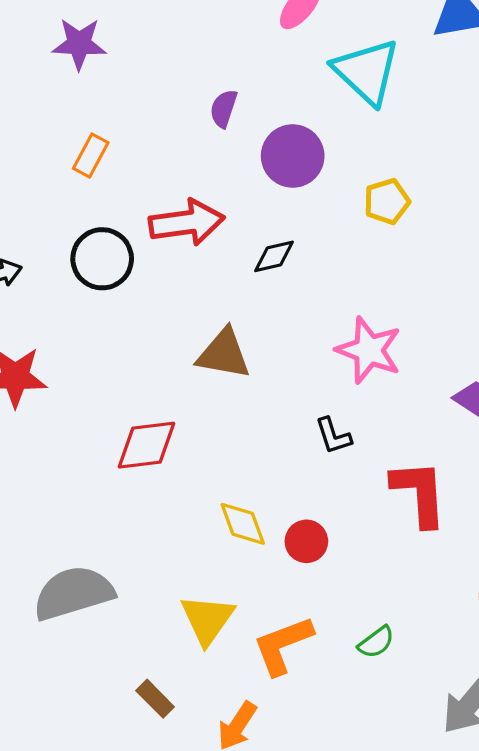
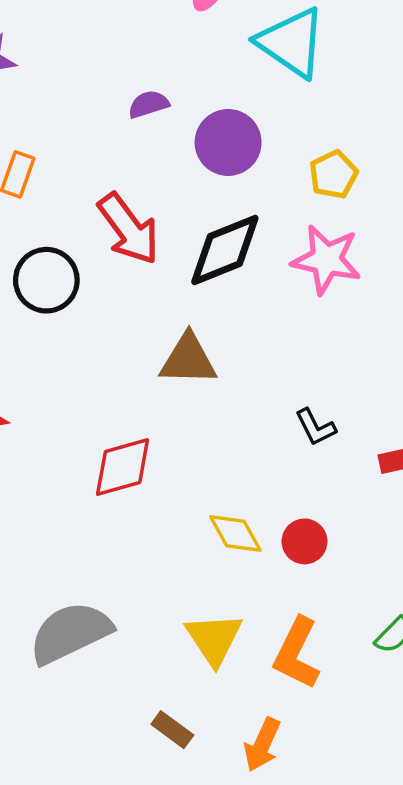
purple semicircle: (224, 109) -> (149, 104), turned 63
red arrow: (187, 223) -> (129, 229), turned 70
black diamond: (274, 256) -> (225, 250), size x1.8
pink star: (369, 350) -> (326, 260), moved
orange L-shape: (283, 645) -> (297, 653), turned -34

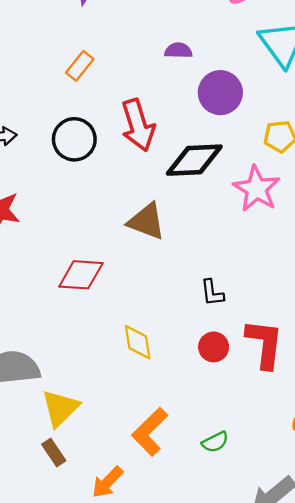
red circle: (304, 541) -> (214, 347), moved
yellow triangle: (214, 639) -> (60, 408), moved

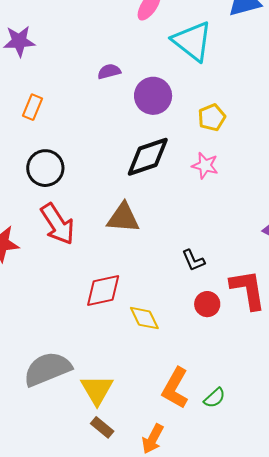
red arrow: (138, 125) -> (58, 224), moved
pink star: (256, 189) -> (205, 166), size x0.7
red diamond: (81, 275) -> (103, 290), moved
green semicircle: (215, 442) -> (215, 398), moved

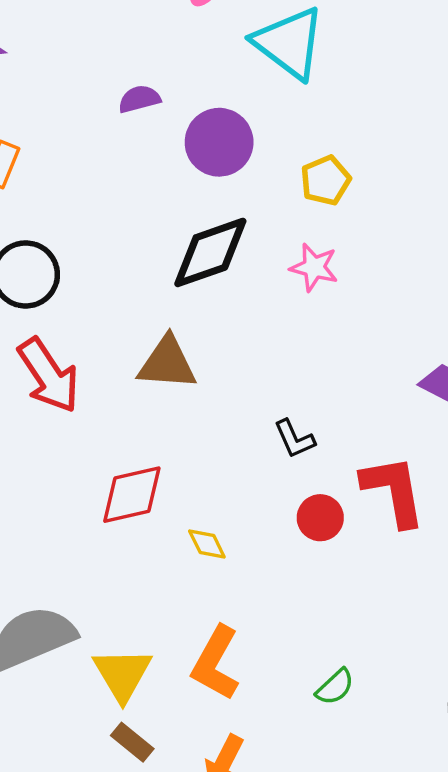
yellow diamond: (144, 318) -> (207, 544), size x0.7
orange L-shape: (175, 388) -> (216, 663), moved

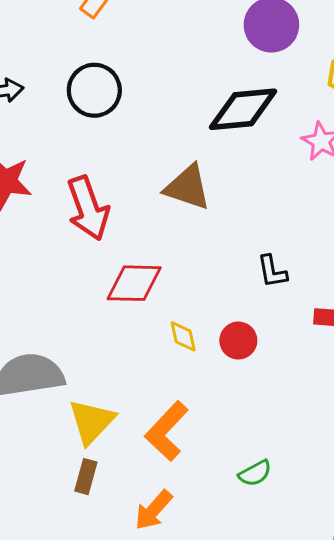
red arrow: (49, 375) -> (88, 208), moved
red circle: (320, 518) -> (238, 341), moved
brown rectangle: (132, 742) -> (86, 477), turned 52

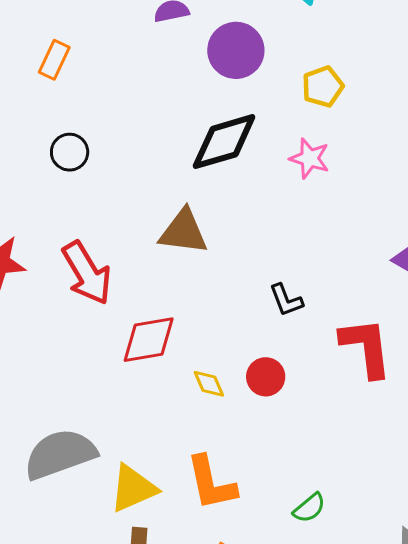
black circle: (94, 90) -> (70, 152), size x0.7
yellow triangle: (91, 421) -> (133, 488), turned 34
orange L-shape: (167, 431) -> (211, 483), turned -44

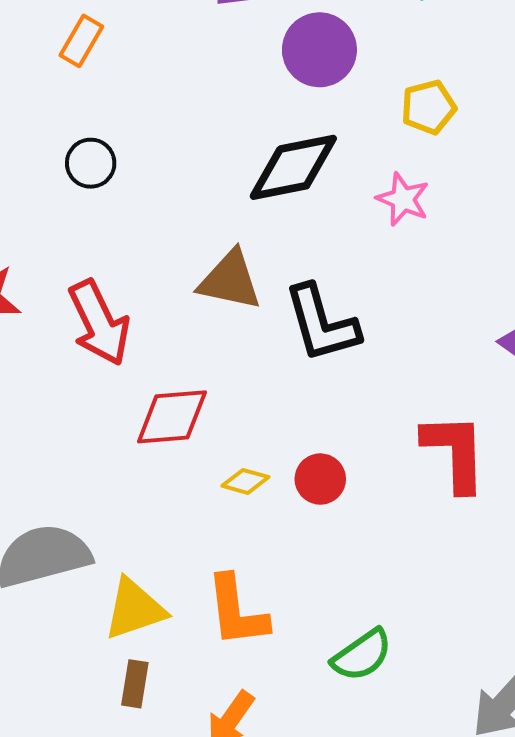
black L-shape: (286, 300) -> (322, 324), moved, size x1.8
yellow diamond: (209, 384) -> (245, 481), turned -56
green semicircle: (309, 508) -> (362, 655), size x1.4

